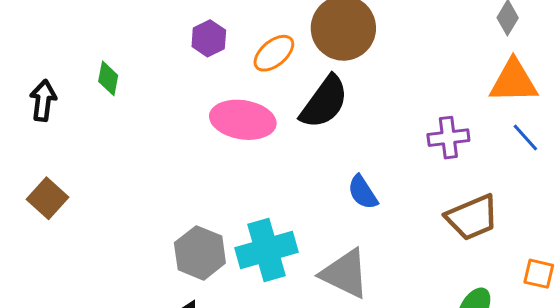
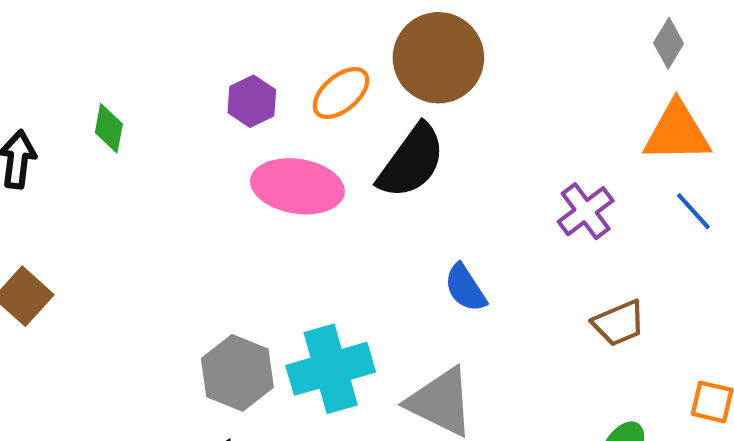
purple hexagon: (209, 38) -> (252, 101), moved
purple cross: (448, 138) -> (586, 211), turned -30
brown trapezoid: (472, 217) -> (619, 323), size x0.7

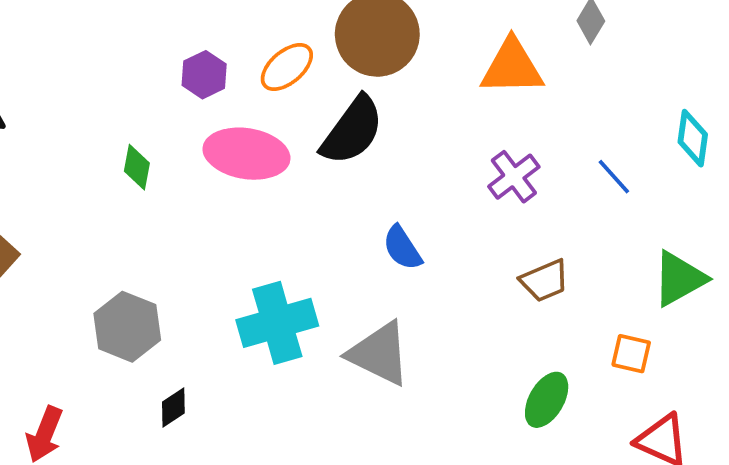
green diamond: (109, 128) -> (137, 167), moved
orange triangle: (677, 132) -> (512, 67), moved
gray hexagon: (237, 373) -> (127, 327), moved

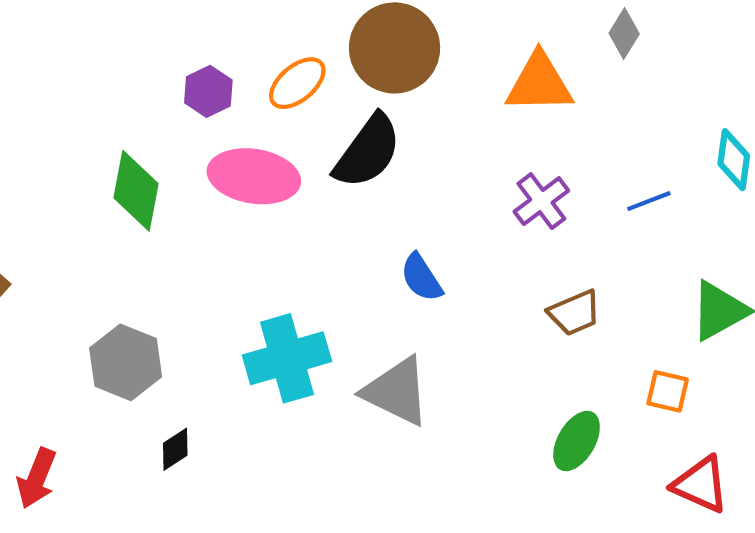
green diamond: (137, 167) -> (136, 191), size x1.6
blue line: (614, 177) -> (649, 201), turned -69

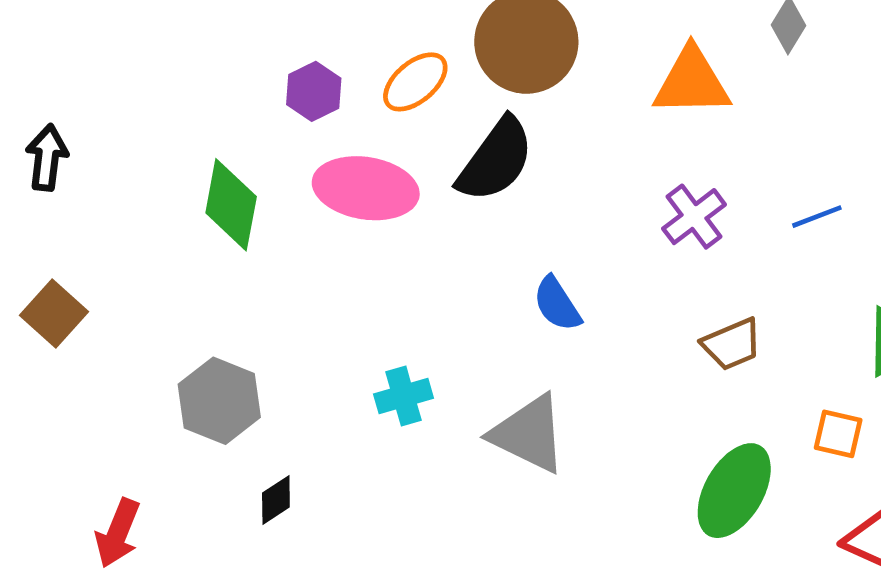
cyan cross: (287, 358) -> (404, 396), size x0.6
green ellipse: (577, 441) -> (734, 491), size x1.4

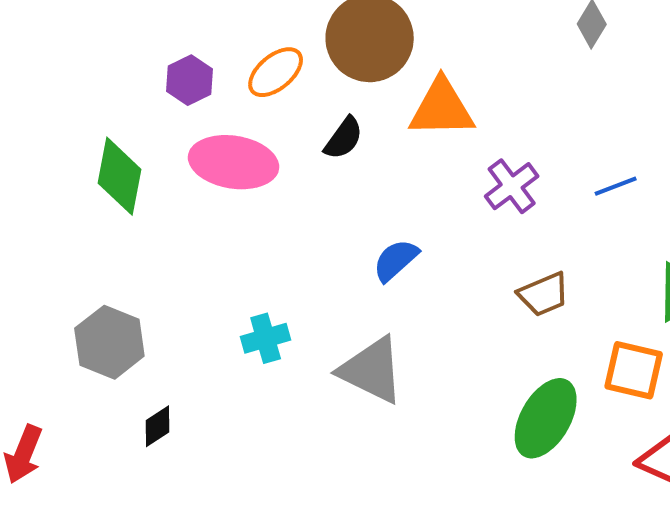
orange triangle: (692, 82) -> (442, 108), moved
black semicircle: (496, 160) -> (344, 138), size x0.6
blue semicircle: (557, 304) -> (396, 260), turned 81
orange square: (838, 434) -> (634, 370), size x1.4

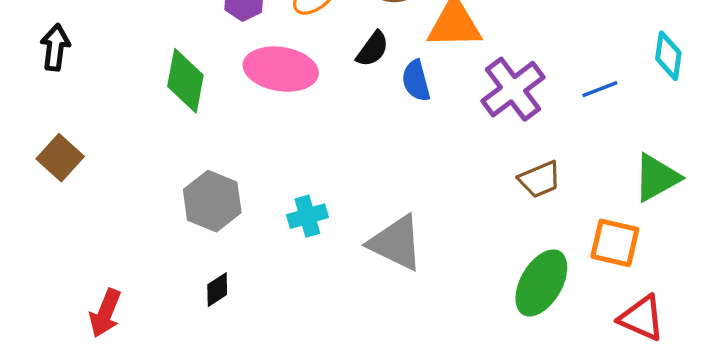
purple cross: (512, 186) -> (513, 89), size x1.4
blue semicircle: (396, 260) -> (416, 81), moved, turned -63
gray hexagon: (109, 342) -> (212, 201), moved

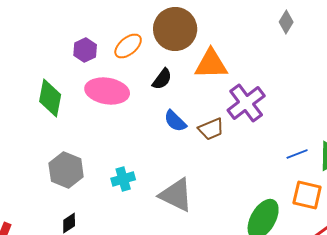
blue semicircle: (416, 81) -> (175, 121), moved, turned -30
blue line: (600, 89) -> (297, 154), moved
brown trapezoid: (540, 179) -> (211, 129), moved

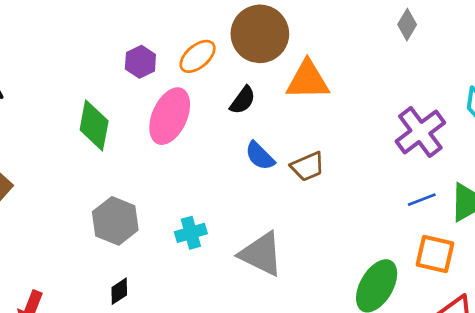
pink ellipse: (107, 91) -> (170, 116), turned -75
purple cross: (246, 103) -> (420, 132), moved

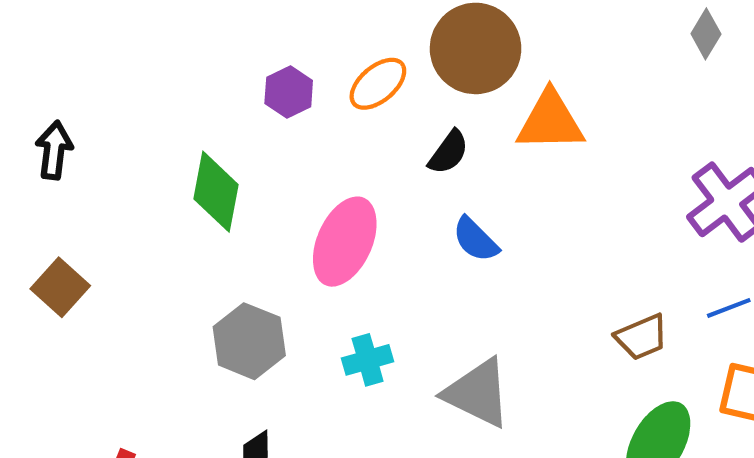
pink ellipse: (170, 116) -> (345, 242), moved
brown trapezoid: (308, 166) -> (642, 337), moved

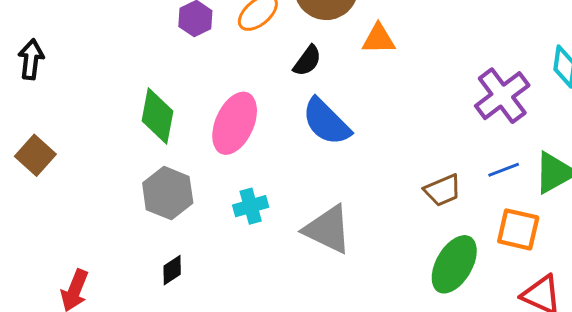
orange triangle: (550, 121) -> (379, 39), size x0.7
green diamond: (216, 192) -> (158, 116), moved
blue semicircle: (476, 239) -> (326, 122), size x1.5

